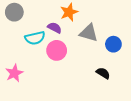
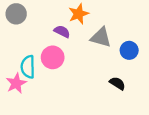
cyan semicircle: (35, 38) -> (28, 67), moved, turned 102
pink circle: (57, 50) -> (53, 57), moved

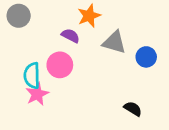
pink star: (16, 83) -> (37, 94), moved
black semicircle: (117, 83) -> (133, 109), moved

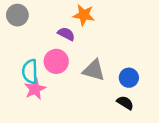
orange star: (89, 16) -> (84, 15), turned 30
gray triangle: (114, 42) -> (94, 70), moved
blue circle: (146, 57) -> (129, 78), moved

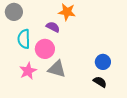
gray triangle: (94, 70) -> (57, 69), moved
cyan semicircle: (30, 71) -> (24, 39), moved

